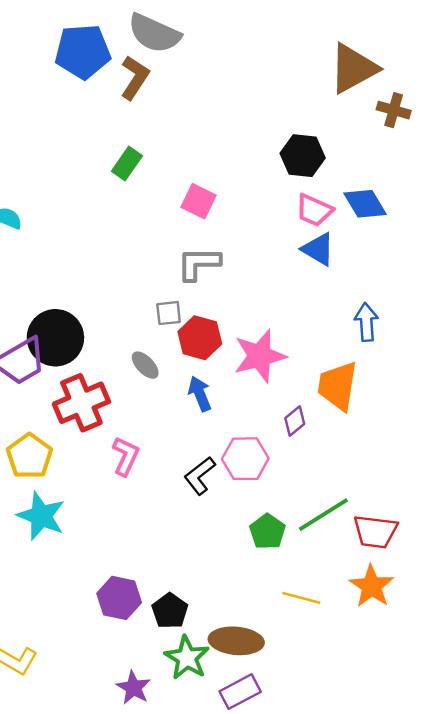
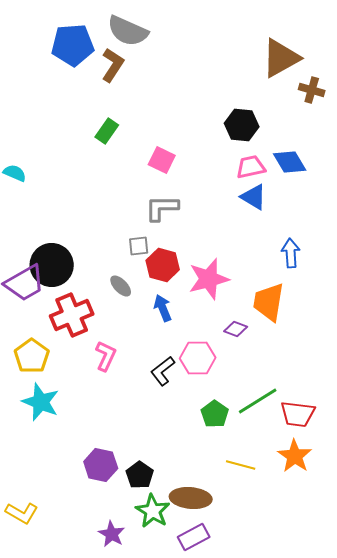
pink trapezoid: (314, 210) -> (251, 167), turned 144
purple diamond: (295, 421) -> (236, 329), turned 60

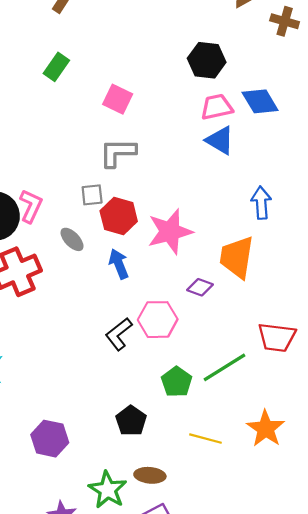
pink L-shape: (106, 356) -> (31, 206), moved
red trapezoid: (298, 414) -> (277, 337), moved
black pentagon: (140, 475) -> (131, 421), moved
brown ellipse: (191, 498) -> (150, 475), size x0.7

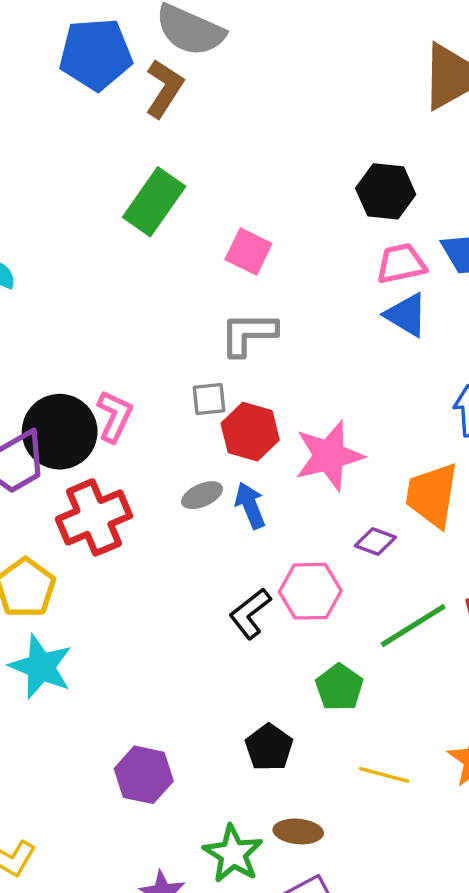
green rectangle: (56, 67) -> (154, 202), size x1.5
gray ellipse: (72, 239) -> (202, 495), moved, turned -70
green line: (224, 367) -> (413, 626), moved

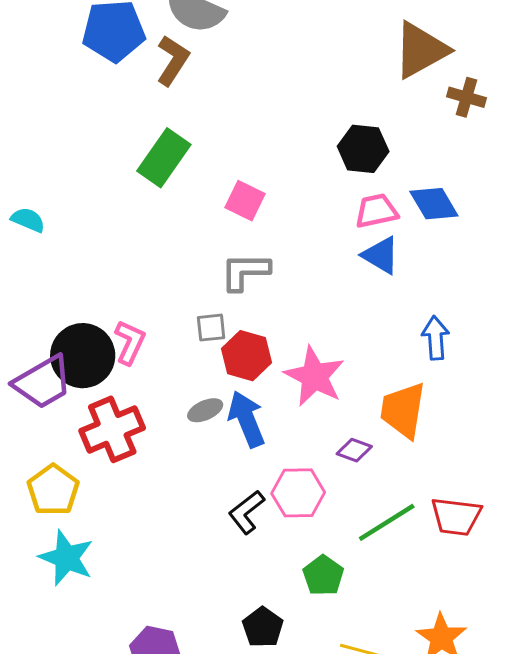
pink star: (329, 456) -> (314, 376), turned -30
blue arrow: (250, 505) -> (247, 419), size x1.4

